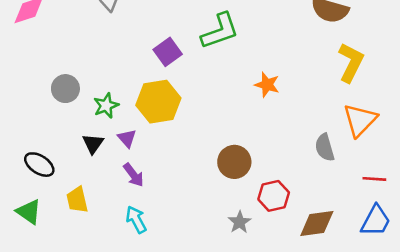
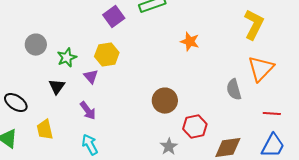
yellow hexagon: (158, 102) -> (107, 55), size x0.7
purple triangle: (127, 138) -> (91, 77), moved

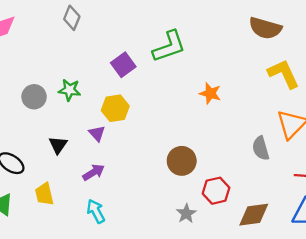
yellow L-shape: (254, 25) -> (284, 74), turned -52
green star: (67, 58) -> (70, 90), moved, turned 30
purple arrow: (88, 111) -> (94, 172), turned -84

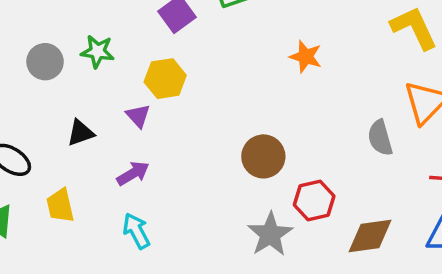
black triangle: (58, 145) -> (81, 133), turned 36
gray star: (186, 214) -> (270, 234), size x1.5

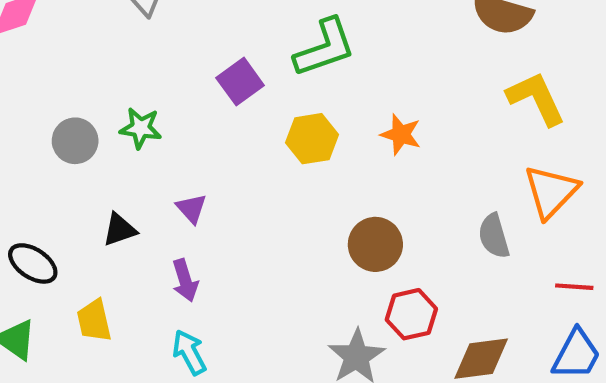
yellow hexagon: (165, 79) -> (312, 139), moved
brown circle: (263, 156) -> (375, 244), moved
purple arrow: (133, 173) -> (185, 280), turned 104

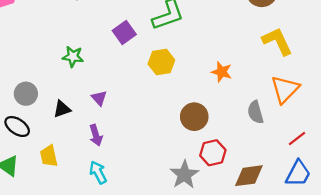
orange star: (401, 134) -> (222, 72), moved
gray circle: (75, 141) -> (26, 94), moved
red line: (574, 287) -> (297, 139), turned -42

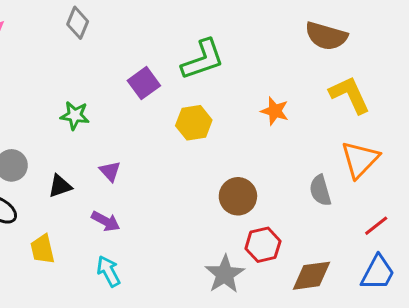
orange star: (222, 72) -> (275, 111), moved
purple arrow: (96, 135) -> (106, 221), turned -45

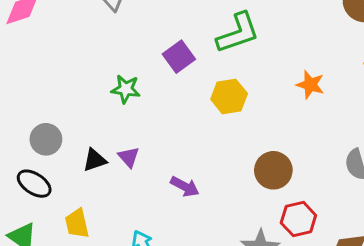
green star: (75, 115) -> (126, 89), moved
purple triangle: (110, 171) -> (129, 157), moved
purple arrow: (106, 221) -> (185, 187), moved

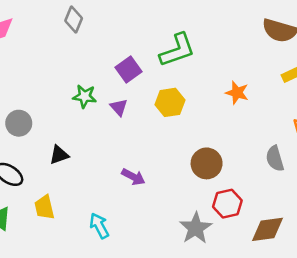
gray circle: (46, 139) -> (19, 123), moved
purple triangle: (129, 157) -> (119, 107), moved

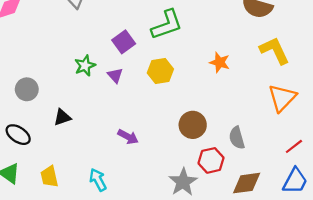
green star: (85, 96) -> (85, 66), turned -30
gray semicircle: (275, 159) -> (237, 138), moved
yellow trapezoid: (44, 207) -> (49, 177), moved

